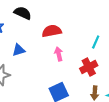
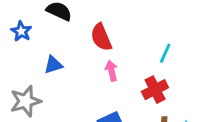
red semicircle: (52, 31) -> (101, 37), turned -102

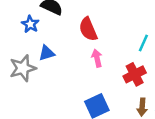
blue star: (21, 31) -> (30, 24), moved
gray star: (26, 101) -> (23, 68), moved

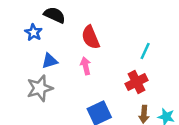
pink arrow: (97, 58) -> (86, 66), moved
gray star: (23, 68) -> (40, 88), moved

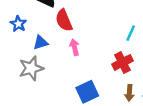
blue star: (33, 32) -> (18, 24), moved
red semicircle: (91, 37) -> (64, 20), moved

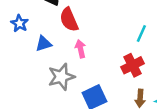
gray star: (31, 68) -> (61, 77), moved

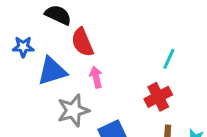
blue star: (19, 23) -> (23, 47), turned -30
blue triangle: (44, 44) -> (52, 71), size x1.5

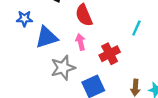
red semicircle: (82, 42) -> (84, 15), moved
red cross: (158, 97) -> (110, 54), moved

